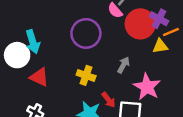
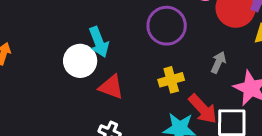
yellow cross: (86, 75) -> (171, 80), turned -30
red arrow: (109, 100) -> (203, 109), size x1.5

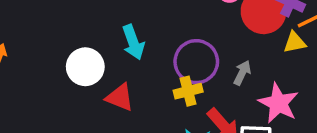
purple circle: (167, 26) -> (196, 62), moved
cyan arrow: (99, 42) -> (133, 42), moved

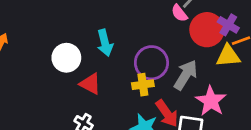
yellow triangle: (295, 42) -> (228, 56), size x1.4
gray arrow: (242, 73) -> (186, 75), size x1.6

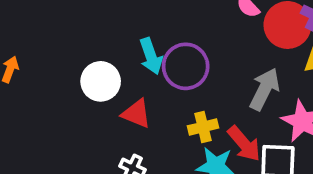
purple circle: (151, 63) -> (186, 66), moved
yellow cross: (143, 85) -> (203, 127), moved

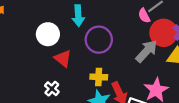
cyan arrow: (151, 56) -> (78, 16), moved
gray arrow: (265, 89) -> (147, 51), moved

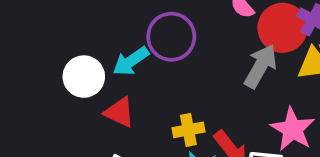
cyan arrow: (78, 16) -> (131, 61), moved, turned 72
purple circle: (99, 40) -> (171, 37), moved

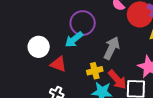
cyan arrow: (131, 61) -> (74, 40), moved
gray arrow: (260, 66) -> (112, 48), moved

